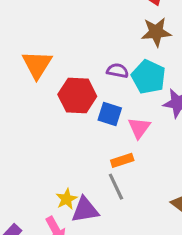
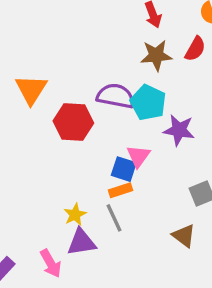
purple semicircle: (118, 71) -> (116, 96), size x1.6
blue square: (110, 114) -> (124, 169), moved
yellow star: (66, 199) -> (75, 215), moved

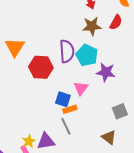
purple semicircle: (116, 96) -> (67, 51), turned 75
blue square: (124, 169) -> (63, 99), moved
yellow star: (75, 215) -> (29, 141), moved

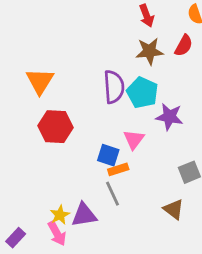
red hexagon: (41, 67) -> (56, 127), moved

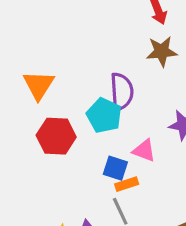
cyan pentagon: (142, 93) -> (104, 115), moved
pink triangle: (134, 139) -> (144, 151), turned -45

